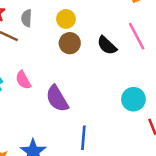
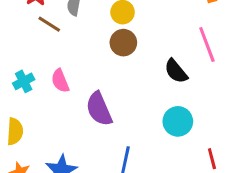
black semicircle: (107, 45) -> (176, 71), moved
cyan circle: (133, 99) -> (178, 121), moved

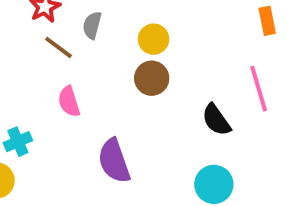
cyan cross: (24, 81) -> (18, 142), moved
pink semicircle: (60, 81) -> (69, 101), moved

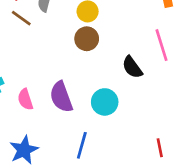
pink semicircle: (69, 101) -> (25, 99), moved
cyan circle: (214, 184) -> (105, 102), moved

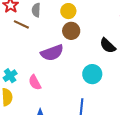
purple semicircle: (61, 97) -> (52, 53), moved, turned -80

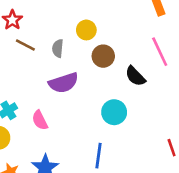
gray semicircle: (36, 10) -> (58, 48), moved
brown circle: (71, 31) -> (103, 56), moved

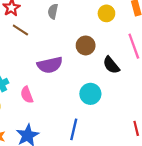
yellow circle: (86, 30) -> (106, 13), moved
gray semicircle: (58, 48) -> (53, 11), moved

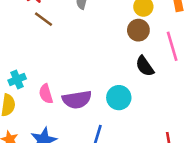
brown circle: (86, 45) -> (138, 30), moved
purple semicircle: (50, 65) -> (77, 100), moved

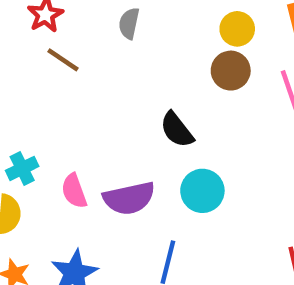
black semicircle: (145, 66) -> (177, 130), moved

